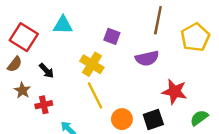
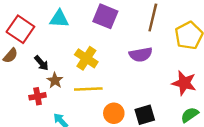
purple square: (112, 36) -> (105, 16), moved, size x1.5
brown star: (22, 90) -> (55, 80), moved
red star: (175, 92) -> (184, 83), moved
yellow line: (95, 95) -> (88, 89), turned -68

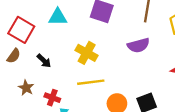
brown star: (55, 80) -> (26, 88), moved
red cross: (38, 96) -> (52, 98), moved, turned 35

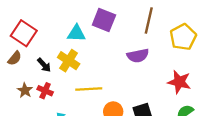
cyan triangle: (58, 17) -> (76, 33), moved
yellow cross: (87, 53) -> (69, 61), moved
red cross: (52, 98) -> (45, 91), moved

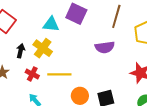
black arrow: (44, 65) -> (21, 51), turned -128
red cross: (45, 91) -> (32, 74), moved

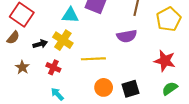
black arrow: (21, 51) -> (40, 44), turned 64
yellow line: (59, 74) -> (93, 59), moved

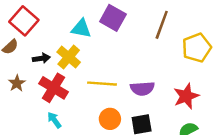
purple semicircle: (127, 36) -> (142, 88), moved
red star: (165, 61) -> (186, 96), turned 30
red cross: (53, 67) -> (54, 88), size x1.6

